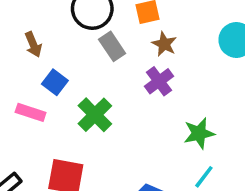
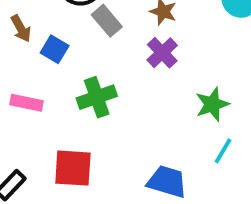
blue square: (55, 82) -> (55, 49), moved
green cross: (95, 115) -> (97, 97), turned 32

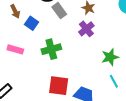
cyan line: (223, 151) -> (114, 81), turned -64
red square: (73, 168) -> (59, 86), moved

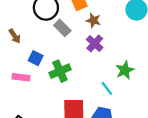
blue square: (32, 23) -> (36, 58), moved
cyan line: (114, 81) -> (107, 88), moved

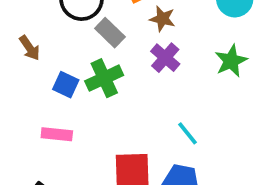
green star: (125, 70) -> (231, 61), moved
green cross: (60, 71) -> (104, 78), moved
pink rectangle: (21, 77) -> (57, 134), moved

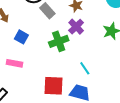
green cross: (104, 78) -> (59, 41), moved

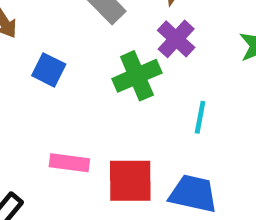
pink rectangle: (14, 63) -> (69, 163), moved
cyan line: (85, 68) -> (200, 117), moved, turned 48

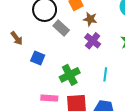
green cross: (137, 76) -> (70, 75), moved

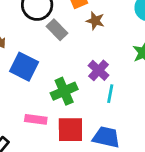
purple cross: (93, 41) -> (99, 70), moved
blue square: (38, 58) -> (24, 67), size x1.5

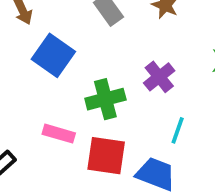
cyan line: (110, 94) -> (178, 130), moved

